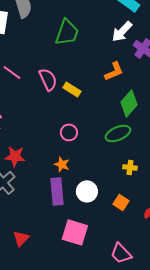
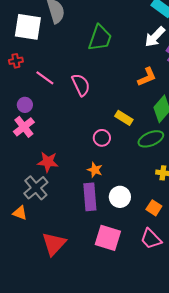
yellow rectangle: (72, 89) -> (124, 118), moved
red triangle: (21, 238) -> (54, 244), size x1.5
pink trapezoid: (121, 253) -> (151, 239), moved

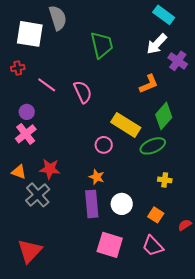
green trapezoid: (100, 38) -> (102, 45), turned -32
yellow rectangle: (124, 118) -> (126, 125), size x1.6
orange triangle: (20, 213) -> (19, 172), moved
red triangle: (54, 244) -> (30, 251), moved

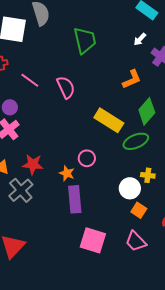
white arrow: (157, 44) -> (140, 39), size x0.6
pink circle: (104, 145) -> (87, 158), moved
orange star: (97, 177) -> (67, 173), moved
white circle: (122, 204) -> (130, 188), moved

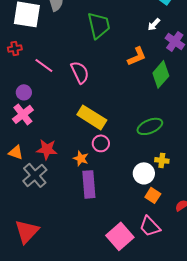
orange L-shape: (132, 79) -> (137, 56), moved
green diamond: (147, 111) -> (161, 74), moved
yellow rectangle: (109, 120) -> (92, 117), moved
pink square: (93, 240) -> (120, 236), moved, turned 32

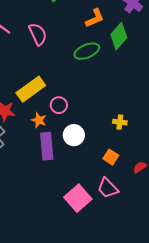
yellow rectangle: (92, 117) -> (31, 89), moved, turned -68
green ellipse: (150, 126) -> (87, 51), moved
white circle: (144, 173) -> (74, 135), moved

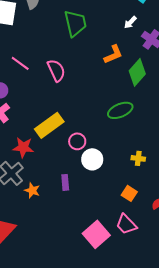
green ellipse: (87, 51) -> (120, 110), moved
orange star: (39, 120) -> (32, 190), moved
white circle: (74, 135) -> (92, 159), moved
purple rectangle: (47, 146) -> (65, 182), size x0.6

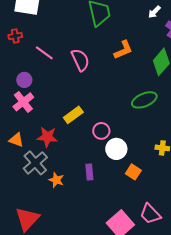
orange L-shape: (113, 54) -> (123, 50), moved
yellow rectangle: (49, 125) -> (73, 115), size x0.7
orange square: (129, 193) -> (133, 172), moved

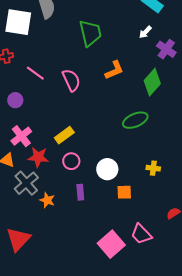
pink cross: (23, 102) -> (21, 136), moved
pink circle: (101, 131) -> (71, 161), moved
orange square: (133, 172) -> (124, 192), turned -35

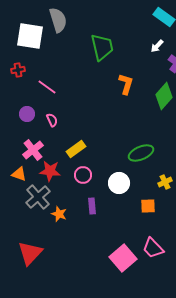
orange L-shape: (114, 70) -> (126, 84), turned -50
pink semicircle: (71, 80) -> (52, 120), moved, size x0.6
green ellipse: (135, 120) -> (141, 153), moved
yellow cross: (153, 168) -> (165, 182), turned -32
orange square: (124, 192) -> (148, 206), moved

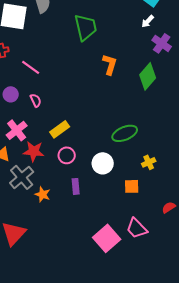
white arrow: (157, 46) -> (148, 21), moved

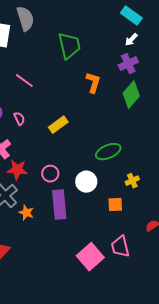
purple cross: (162, 43) -> (128, 64), moved, turned 30
pink line: (31, 67) -> (24, 81), moved
yellow rectangle: (60, 129) -> (58, 125), moved
purple rectangle: (76, 186) -> (59, 205), size x1.8
pink trapezoid: (137, 228) -> (120, 247), turned 30

